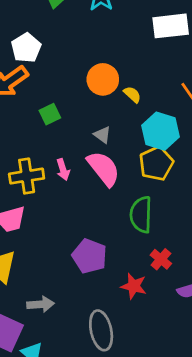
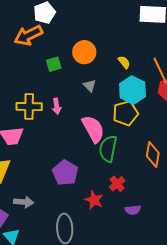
orange circle: (103, 79) -> (84, 52), moved
yellow semicircle: (132, 94) -> (124, 62), moved
pink semicircle: (104, 168) -> (93, 129), moved

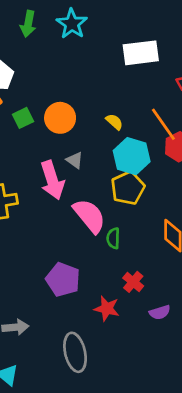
green square: (54, 64) -> (23, 118), moved
pink arrow: (57, 106) -> (52, 180), moved, size x1.8
green semicircle: (108, 149) -> (113, 238), size x0.6

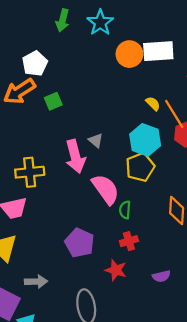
orange circle: (60, 118) -> (129, 54), moved
yellow semicircle: (114, 122) -> (153, 104), moved
red cross: (133, 282) -> (129, 241), moved, turned 30

